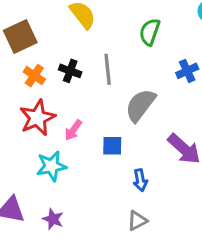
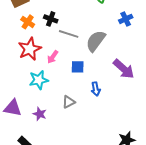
gray line: (108, 69) -> (69, 34), moved, turned -66
gray triangle: (137, 221) -> (69, 102), moved

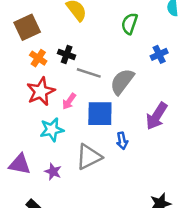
blue square: (78, 67) -> (100, 114), size x1.6
purple arrow: (124, 69) -> (157, 116), turned 80
gray triangle: (69, 102) -> (89, 157), size x1.6

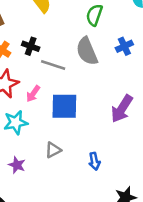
gray semicircle: (122, 82) -> (87, 51), moved, turned -60
blue arrow: (122, 141) -> (94, 161), moved
gray triangle: (89, 157) -> (53, 150), size x0.6

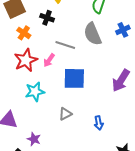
black cross: (31, 46) -> (47, 18), moved
pink arrow: (33, 94) -> (49, 60), moved
purple star: (17, 165) -> (34, 139), moved

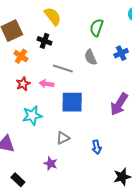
gray semicircle: (93, 34) -> (90, 57), size x0.7
red star: (26, 60) -> (23, 84), size x0.6
pink arrow: (49, 60) -> (47, 84), turned 64
purple star: (34, 139) -> (51, 163), moved

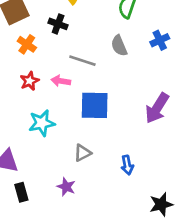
black rectangle: (18, 180) -> (21, 192), moved, turned 32

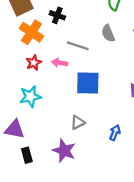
orange cross: (27, 44) -> (31, 32), size x1.5
cyan star: (42, 123) -> (30, 97), moved
blue arrow: (127, 165) -> (115, 133), turned -147
purple star: (66, 187) -> (64, 151), size x1.5

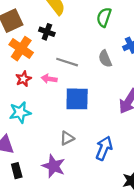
gray semicircle: (108, 33) -> (105, 59), moved
blue arrow: (115, 133) -> (104, 148), size x1.5

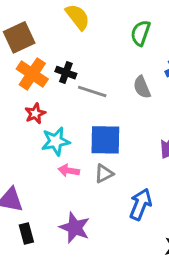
black cross: (47, 32) -> (66, 73), moved
pink arrow: (49, 79) -> (69, 171), moved
cyan star: (20, 112) -> (56, 141), moved
gray triangle: (67, 138) -> (104, 173), moved

